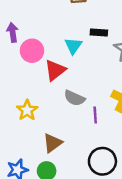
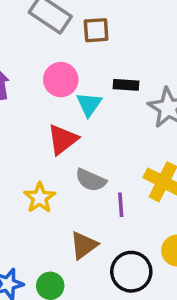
pink circle: (32, 51) -> (61, 80), moved
yellow star: (27, 110) -> (40, 198), moved
brown triangle: (53, 143) -> (84, 245), moved

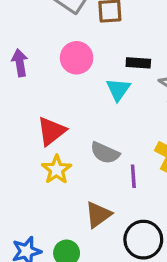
cyan triangle: (89, 104) -> (118, 89), moved
red triangle: (63, 139) -> (52, 131), moved

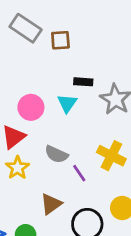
pink circle: (77, 58) -> (31, 107), moved
purple line: (133, 176) -> (79, 173), turned -30

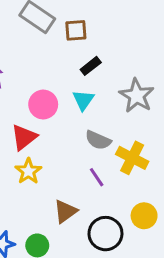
black rectangle: (83, 82) -> (91, 66), moved, turned -42
gray semicircle: (56, 154) -> (98, 140), moved

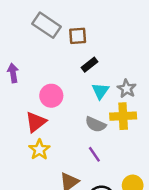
gray star: (137, 96) -> (127, 89), size x0.7
cyan triangle: (83, 100) -> (100, 91), moved
yellow cross: (132, 158) -> (123, 116), moved, turned -30

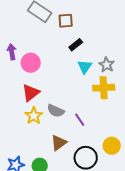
pink circle: (51, 96) -> (31, 63), moved
gray semicircle: (96, 124) -> (56, 111), moved

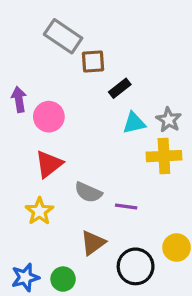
brown square: (66, 21) -> (93, 61), moved
cyan triangle: (85, 67) -> (134, 123), turned 42
yellow star: (34, 116) -> (39, 211), moved
purple line: (80, 120) -> (126, 207), turned -48

